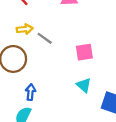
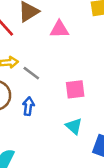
blue arrow: (30, 92) -> (28, 106), moved

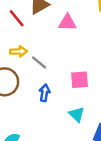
blue arrow: (28, 106) -> (45, 93), moved

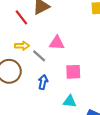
pink triangle: (67, 23) -> (57, 43), moved
cyan triangle: (77, 114) -> (70, 101), turned -40

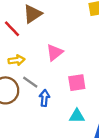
pink triangle: (57, 43) -> (55, 52), turned -35
gray line: (39, 56) -> (30, 82), moved

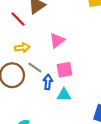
pink square: (77, 83) -> (65, 70), moved
cyan triangle: (77, 116) -> (64, 95), moved

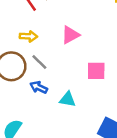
pink square: (65, 70) -> (96, 71), moved
blue arrow: (48, 82) -> (39, 87), moved, turned -80

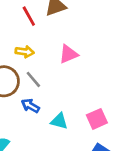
pink square: (96, 71) -> (97, 119), moved, turned -30

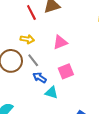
blue arrow: (30, 106) -> (40, 78), moved
pink square: (97, 119) -> (66, 71), moved

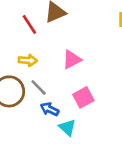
cyan triangle: (51, 92) -> (67, 127), turned 32

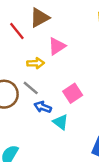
yellow arrow: (28, 60) -> (36, 63), moved
pink triangle: (72, 60) -> (57, 46), moved

